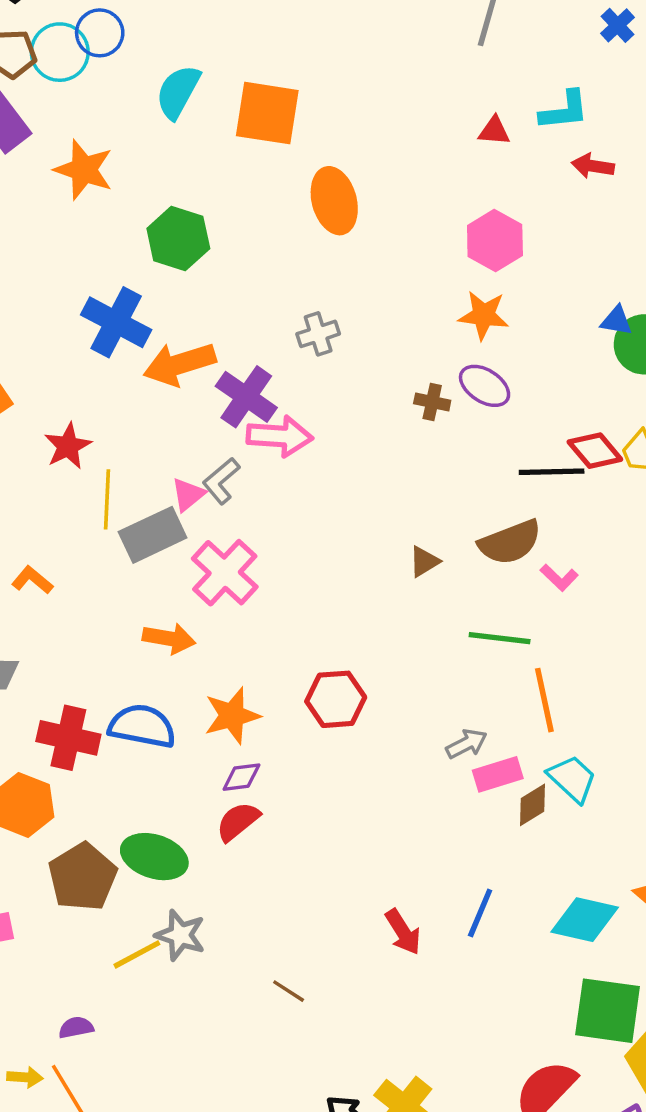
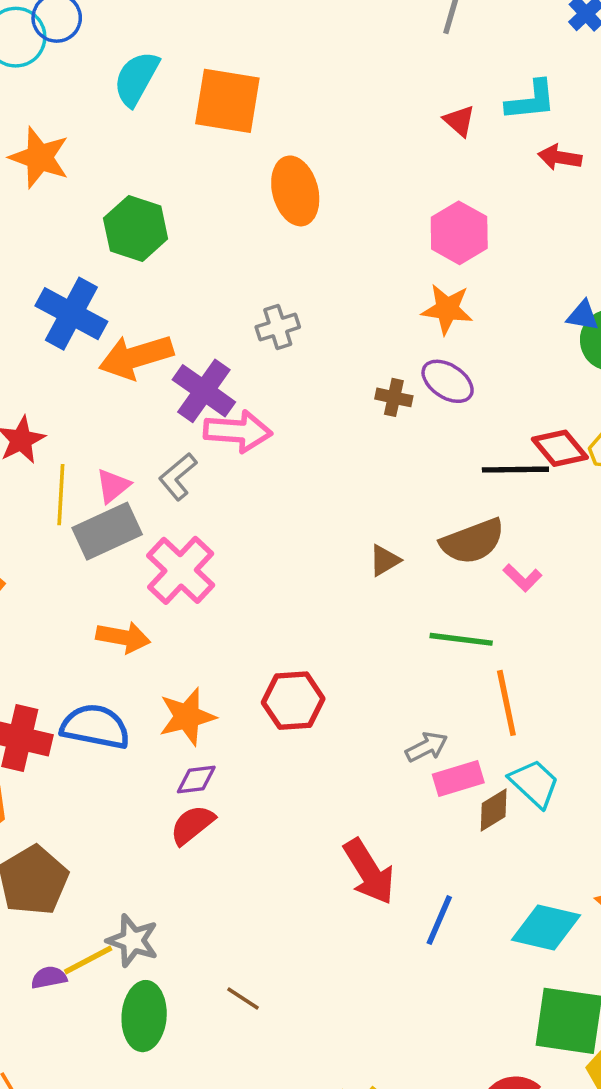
red triangle: (494, 131) -> (459, 121), turned 36
pink triangle: (188, 495) -> (113, 486), moved
green ellipse: (154, 857) -> (144, 1016), moved, turned 76
red arrow: (403, 932) -> (369, 872), moved, size x1.4
purple semicircle: (76, 1028) -> (49, 977), moved

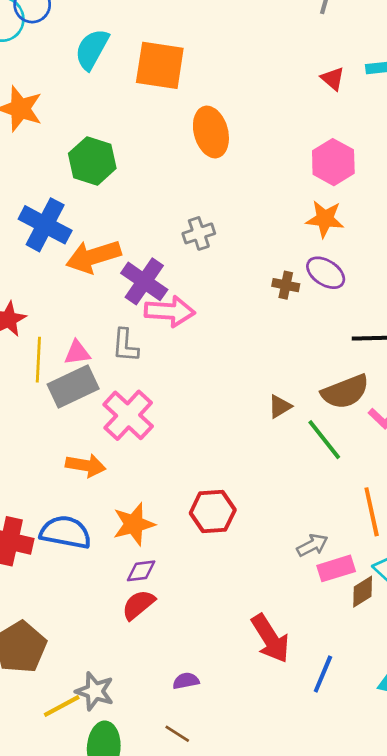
gray L-shape: (178, 477) -> (125, 345), turned -45
pink triangle: (113, 486) -> (77, 353), turned 32
green line: (461, 639) -> (324, 440), moved, turned 45
purple semicircle: (49, 977) -> (186, 681), moved

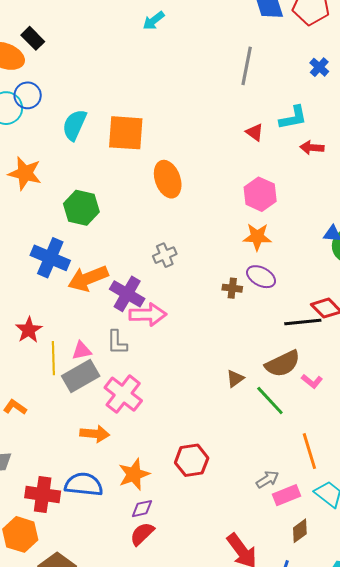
brown diamond: (363, 592) -> (300, 531), moved

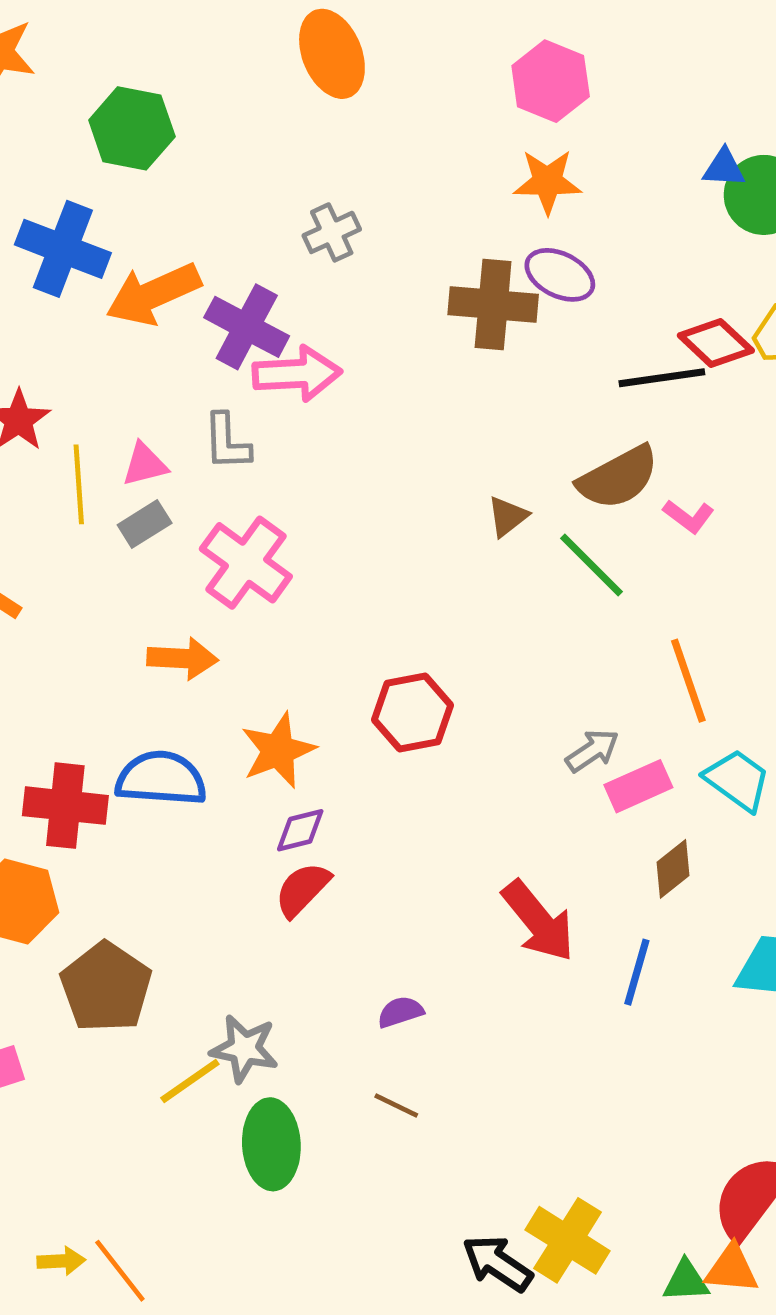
brown cross: (232, 288) -> (493, 304), size x1.8
gray rectangle: (81, 376) -> (145, 524), size x0.6

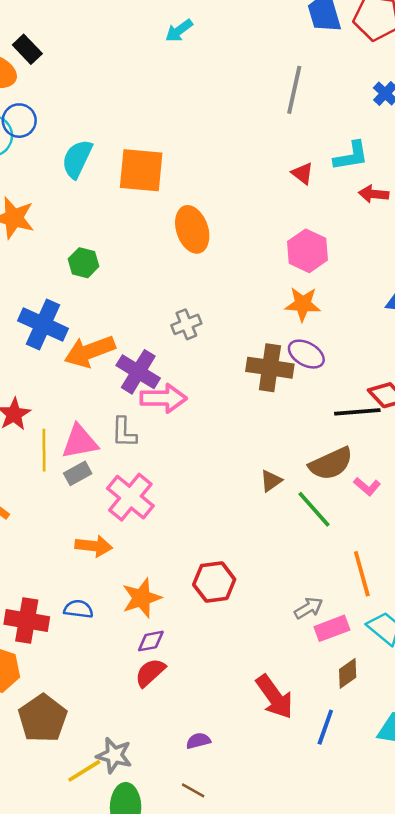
green hexagon: (132, 128) -> (83, 263), size x0.7
pink triangle: (145, 464) -> (80, 442), size x1.5
blue semicircle: (161, 778) -> (78, 609), size x0.6

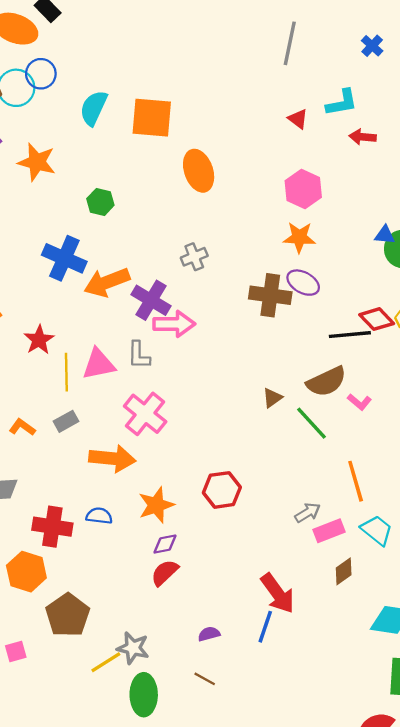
gray rectangle: (78, 473) -> (66, 421), moved
orange arrow: (94, 546) -> (112, 458), size x1.4
blue line: (325, 727) -> (265, 627), moved

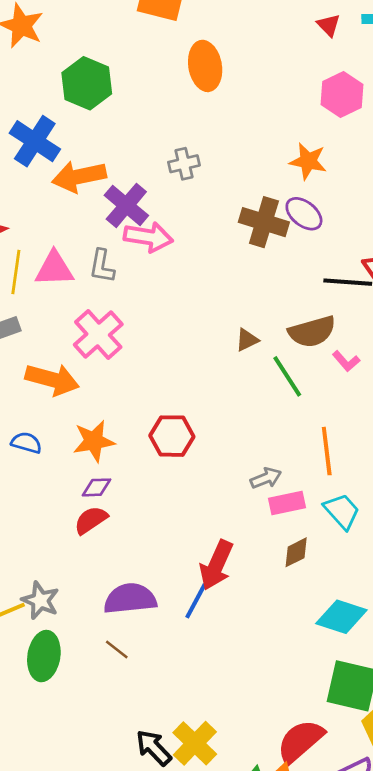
pink hexagon: (303, 189) -> (342, 94), moved
green hexagon: (100, 202) -> (87, 83), size x1.6
red arrow: (278, 593) -> (216, 565), turned 51
purple semicircle: (209, 634) -> (130, 599), size x2.0

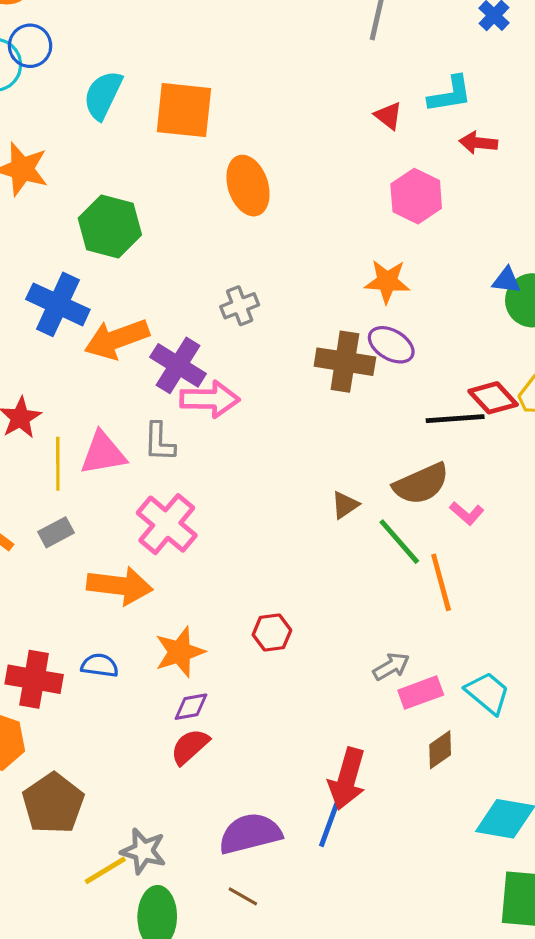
red hexagon: (172, 436) -> (272, 633), size x0.7
orange line: (327, 451) -> (441, 582), moved

